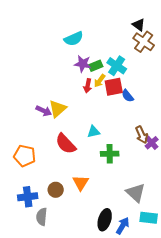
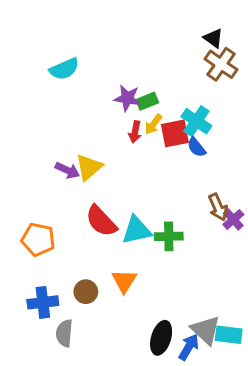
cyan semicircle: (74, 39) -> (64, 69), moved
cyan cross: (117, 66) -> (196, 121), moved
cyan triangle: (94, 132) -> (137, 230), moved, size x1.5
gray triangle: (136, 193) -> (206, 330), moved

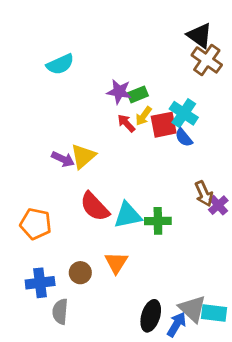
black triangle: (213, 38) -> (200, 36), size x1.4
red arrow: (135, 132) -> (126, 123), turned 126

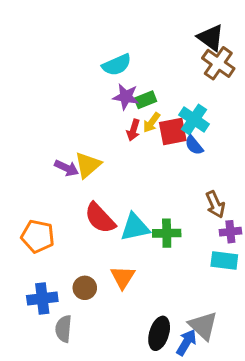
cyan semicircle: (60, 64) -> (117, 65), moved
red arrow: (126, 123) -> (133, 130), turned -120
purple cross: (218, 205) -> (230, 232), moved, turned 36
cyan rectangle: (214, 313) -> (224, 261), moved

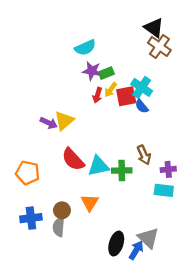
brown arrow: (215, 204) -> (144, 155), moved
gray semicircle: (64, 329) -> (59, 227), moved

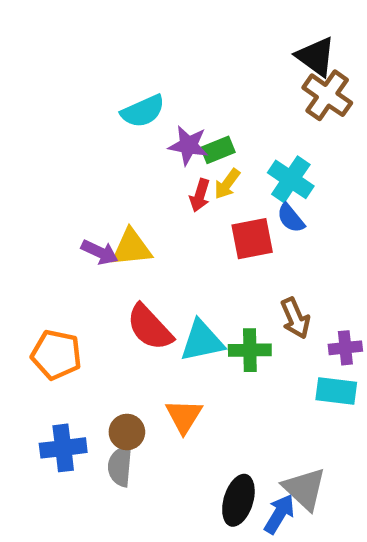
cyan semicircle: (85, 48) -> (143, 111), moved
red square: (126, 96) -> (252, 239), moved
yellow triangle: (64, 121) -> (131, 248), turned 35

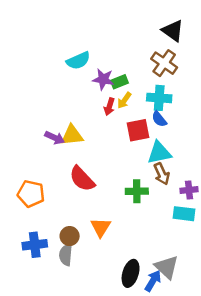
brown cross: (327, 95) -> (164, 63), moved
cyan cross: (291, 179) -> (159, 98), turned -30
cyan triangle: (202, 341) -> (159, 153), moved

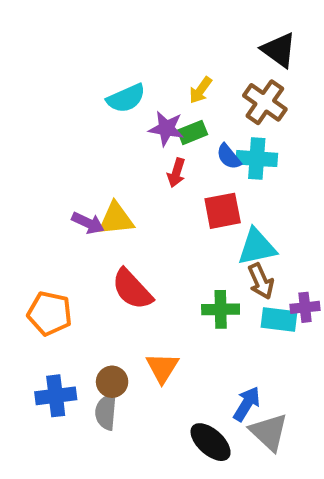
yellow arrow: (124, 100) -> (200, 90), moved
blue semicircle: (159, 119) -> (229, 157), moved
cyan rectangle: (184, 214) -> (279, 319), moved
black ellipse: (131, 273) -> (211, 442), turned -65
blue arrow: (153, 281) -> (247, 404), moved

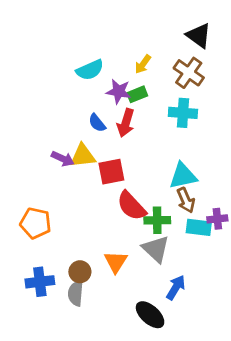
blue semicircle: (229, 157) -> (97, 123), moved
red arrow: (176, 173) -> (126, 123), size x1.4
red square: (223, 211) -> (111, 172), moved
red semicircle: (132, 289) -> (131, 206), moved
gray triangle: (269, 432) -> (156, 249), moved

